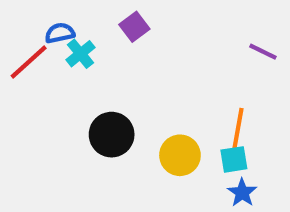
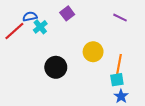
purple line: (263, 52) -> (120, 18), moved
yellow circle: (180, 155) -> (93, 52), moved

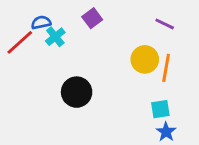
yellow circle: (93, 52) -> (145, 59), moved
orange line: (119, 64) -> (166, 68), moved

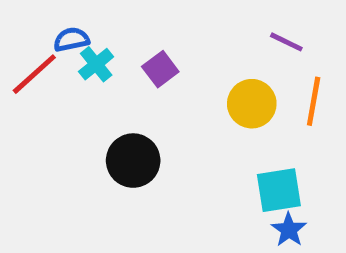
purple square: (92, 18) -> (160, 69), moved
orange line: (166, 68) -> (314, 101), moved
cyan square: (160, 109) -> (279, 190), size x1.4

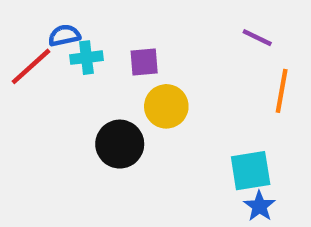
cyan cross: (96, 64) -> (86, 58), turned 32
purple square: (160, 69) -> (144, 62), turned 32
yellow circle: (252, 104) -> (166, 106), moved

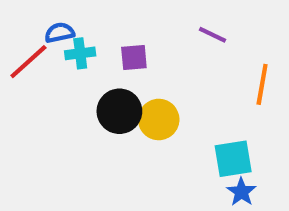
purple line: (257, 38) -> (212, 35), moved
yellow circle: (166, 106) -> (159, 120), moved
black circle: (120, 144) -> (119, 111), moved

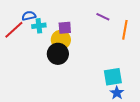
orange line: (262, 84) -> (125, 30), moved
yellow circle: (159, 120) -> (61, 40), moved

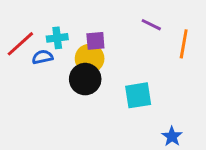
blue semicircle: (29, 16) -> (43, 57), moved
cyan square: (113, 77) -> (138, 95), moved

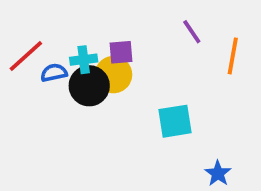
purple line: (151, 25) -> (192, 32), turned 30
cyan cross: (57, 38) -> (84, 60), moved
black circle: (85, 79) -> (89, 86), moved

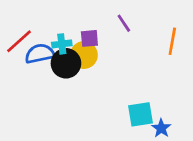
purple line: (192, 32) -> (124, 23), moved
blue semicircle: (54, 73) -> (40, 54), size x1.5
cyan square: (175, 121) -> (141, 114), moved

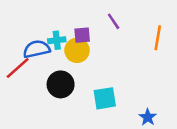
red line: (19, 41) -> (18, 68), moved
black circle: (66, 63) -> (61, 84), moved
cyan square: (141, 114) -> (105, 98), moved

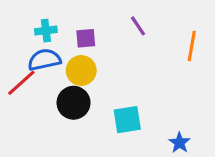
purple square: (82, 35) -> (86, 38), moved
cyan cross: (57, 40) -> (46, 31), moved
yellow circle: (77, 50) -> (81, 70), moved

